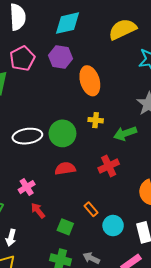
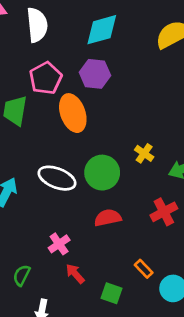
orange ellipse: (90, 81) -> (73, 113), moved
yellow cross: (96, 120) -> (144, 153), turned 32
white ellipse: (27, 136) -> (57, 178), turned 32

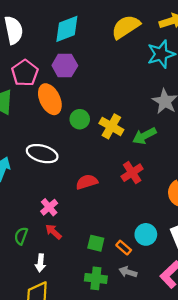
yellow cross: (144, 153) -> (111, 126), size x1.5
green circle: (102, 173) -> (80, 119), moved, size x0.7
orange rectangle: (144, 269) -> (124, 248), moved
red arrow: (75, 274) -> (53, 232), moved

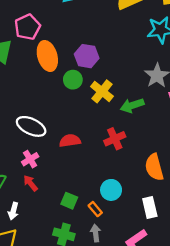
purple hexagon: (65, 65) -> (87, 56), moved
white ellipse: (42, 154) -> (31, 126), moved
cyan circle: (146, 234) -> (111, 190), moved
gray arrow: (128, 272) -> (96, 233), turned 56

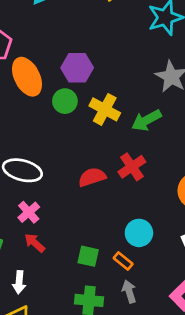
red semicircle: (70, 141) -> (92, 177), moved

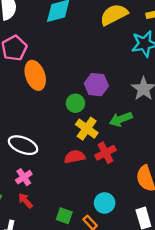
purple hexagon: (77, 68) -> (96, 85), moved
green circle: (65, 101) -> (75, 103), moved
yellow cross: (105, 109) -> (87, 129), moved

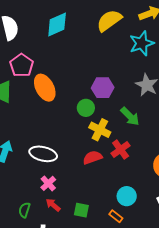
green arrow: (121, 119) -> (130, 116), turned -105
green square: (64, 216) -> (81, 210), moved

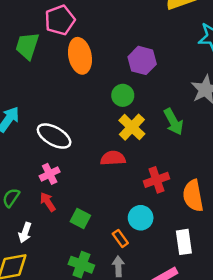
purple hexagon: (103, 88) -> (142, 60), moved
red cross: (121, 150) -> (157, 180), moved

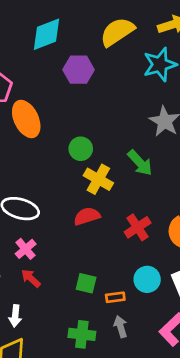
purple hexagon: (142, 60) -> (78, 70), moved
green square: (80, 218) -> (86, 283), moved
cyan circle: (141, 218) -> (147, 279), moved
orange rectangle: (120, 238) -> (115, 297), turned -48

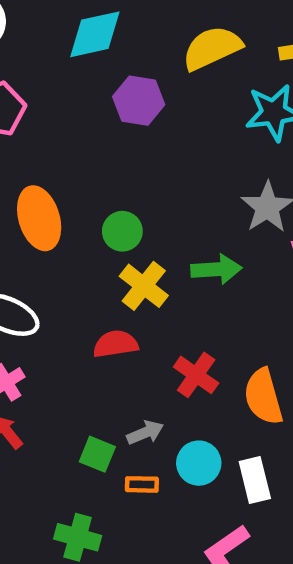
orange ellipse: (26, 119) -> (39, 218), moved
green arrow: (140, 163) -> (216, 269), turned -60
red cross: (138, 227) -> (196, 375), turned -30
gray arrow: (121, 327) -> (145, 433), moved, turned 75

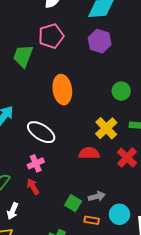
purple hexagon: (139, 101) -> (100, 41), moved
green circle: (122, 231) -> (121, 91), moved
red cross: (196, 375) -> (127, 158), moved

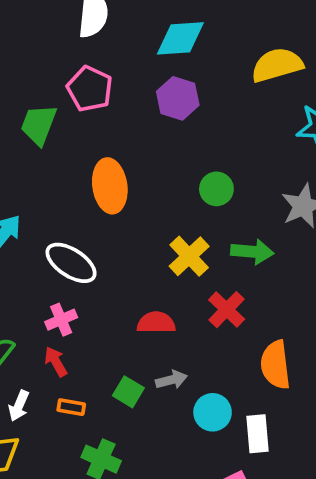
pink pentagon: (51, 36) -> (90, 89), turned -30
red semicircle: (89, 153) -> (156, 323), moved
orange rectangle: (92, 220) -> (71, 407), moved

